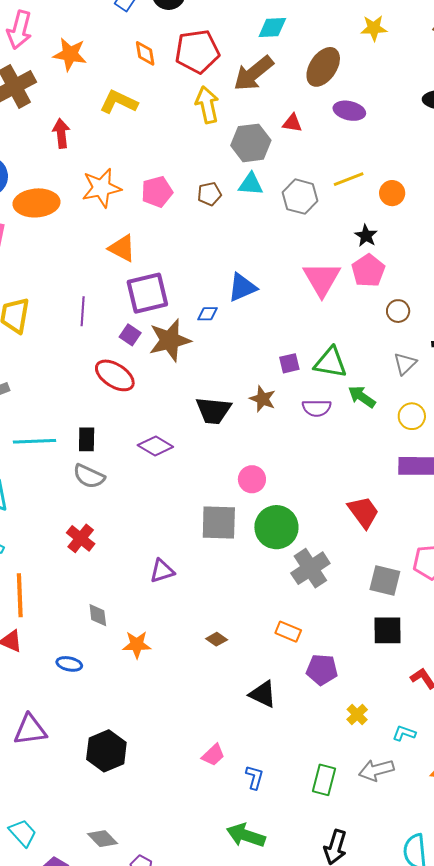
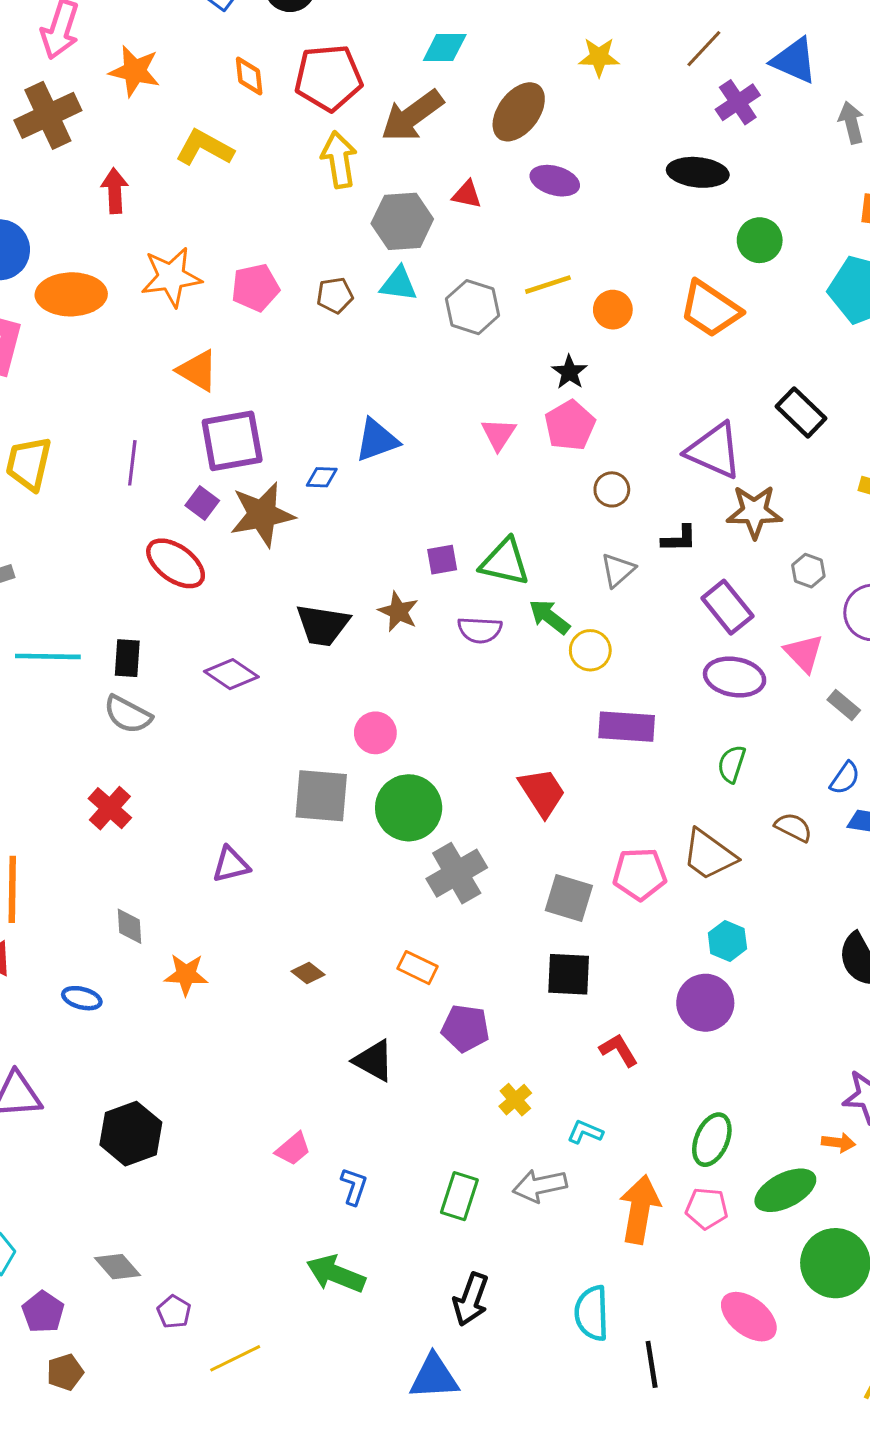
pink triangle: (322, 279) -> (499, 434), size x0.6
yellow circle: (412, 416) -> (590, 650), moved

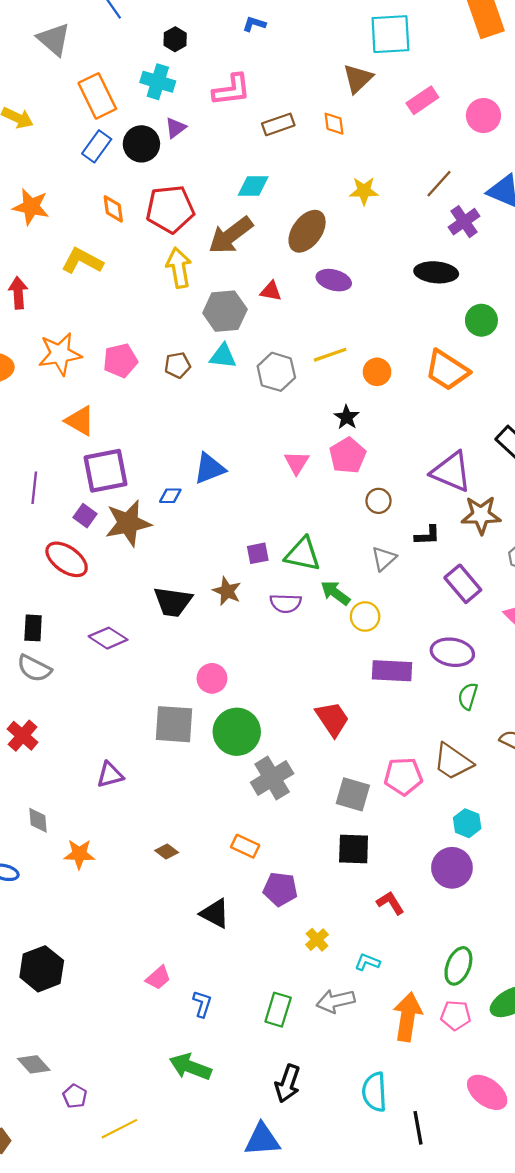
purple ellipse: (735, 677) -> (452, 652), moved

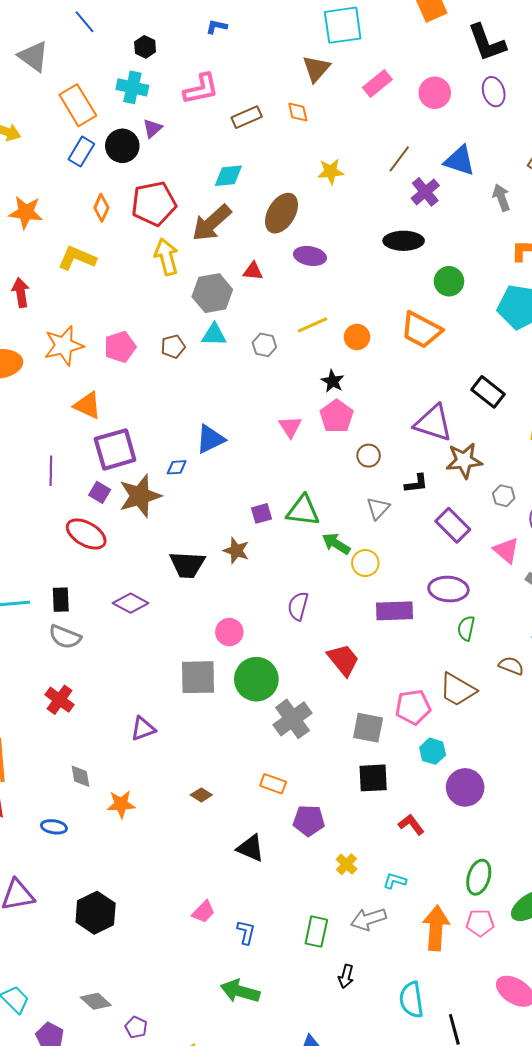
orange diamond: (113, 209) -> (101, 208), turned 36
gray hexagon: (276, 372) -> (264, 345), size x0.7
purple semicircle: (286, 603) -> (298, 606), moved, turned 108
cyan hexagon: (467, 823) -> (433, 751), moved
black arrow: (288, 1083) -> (346, 976), moved, size x0.7

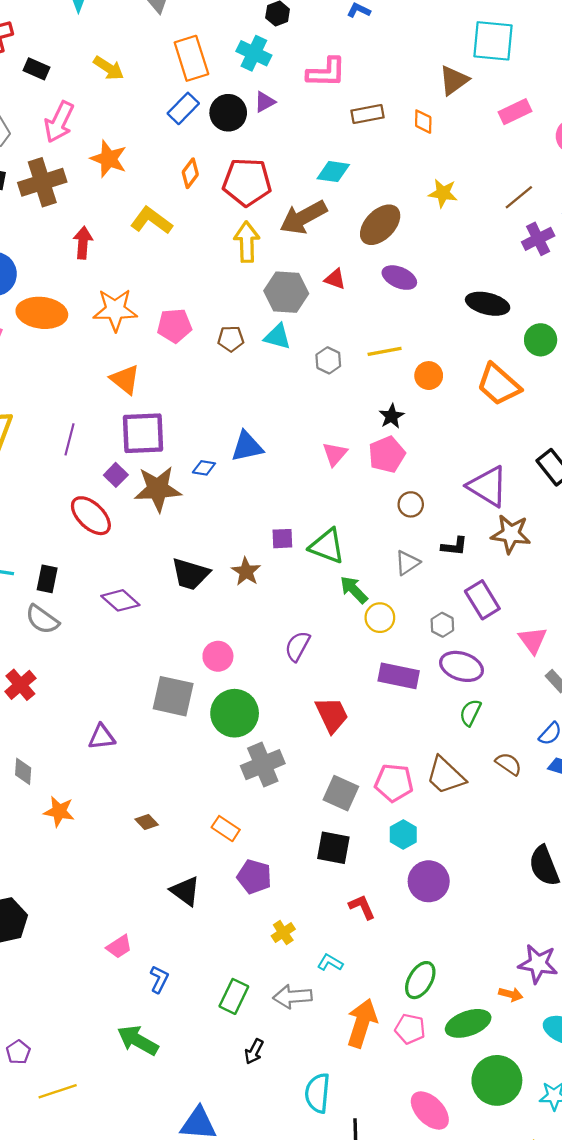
black ellipse: (404, 241) -> (488, 304), moved
gray hexagon: (504, 496) -> (442, 625), moved

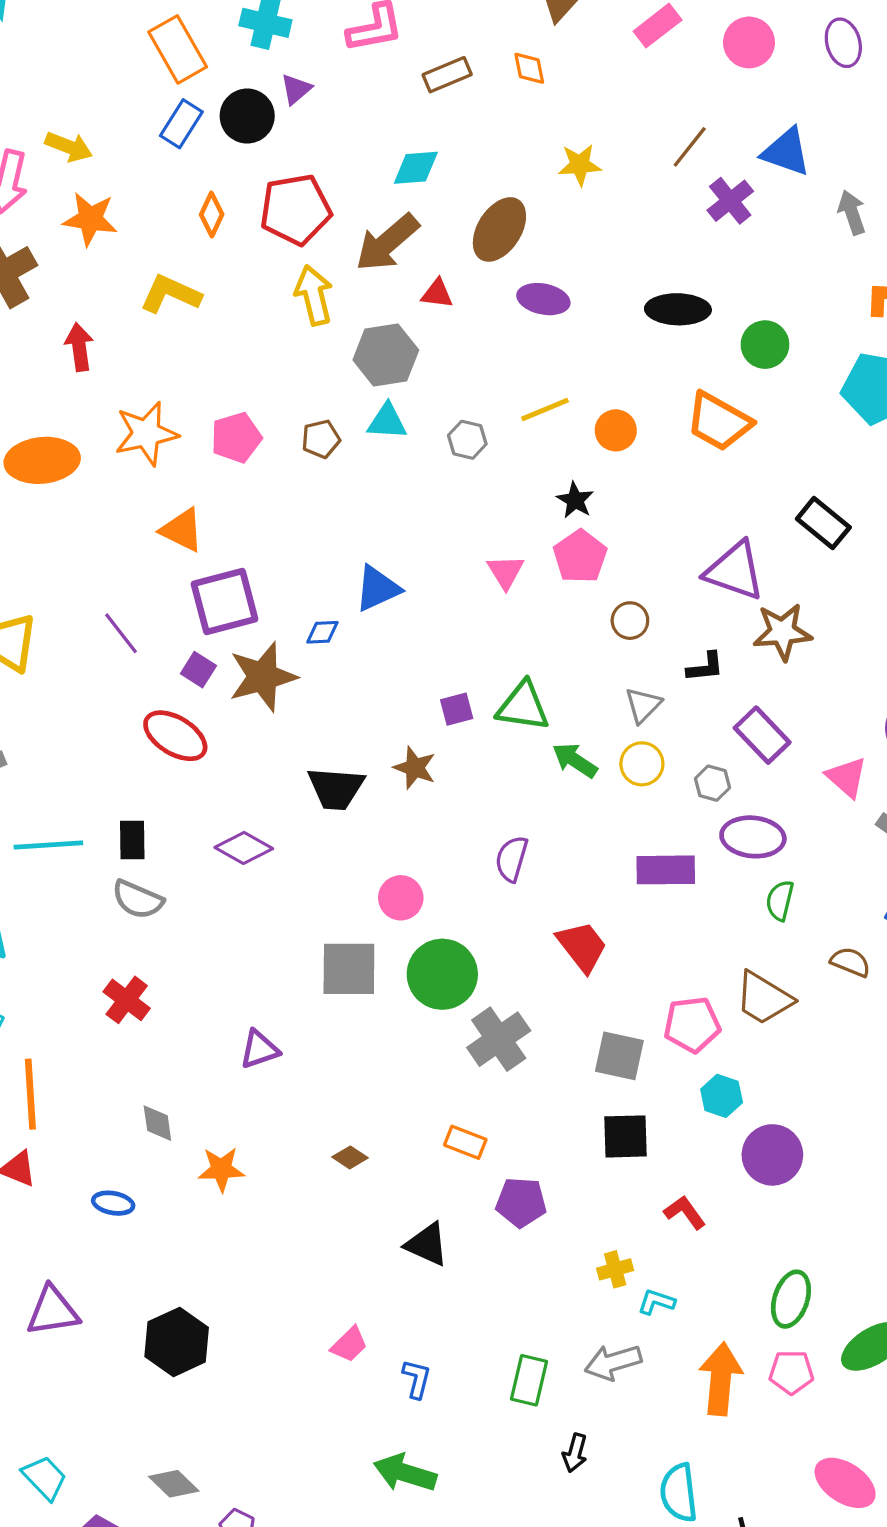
yellow arrow: (109, 68) -> (69, 147), moved
red triangle: (335, 279) -> (437, 294), moved
purple line: (69, 439) -> (121, 633), turned -40
yellow circle: (380, 618) -> (642, 764), moved
yellow cross: (283, 933) -> (615, 1269), moved, turned 30

